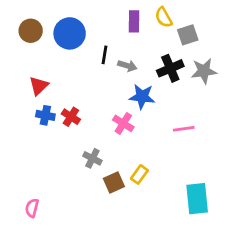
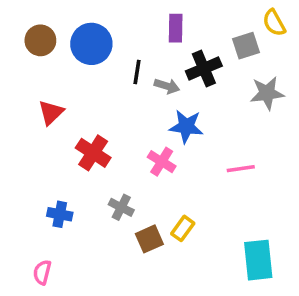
yellow semicircle: (164, 17) -> (274, 23), moved
black cross: (170, 68) -> (204, 68), moved
blue cross: (45, 115) -> (60, 214), moved
red cross: (71, 117) -> (93, 153), size x1.4

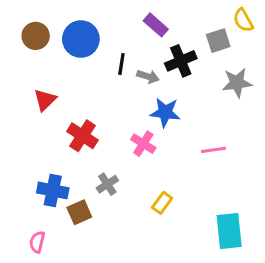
purple rectangle: (176, 28) -> (156, 25), turned -50
gray cross: (121, 207) -> (107, 184), turned 30
blue cross: (60, 214) -> (53, 190), size x1.4
brown square: (149, 239) -> (79, 212), moved

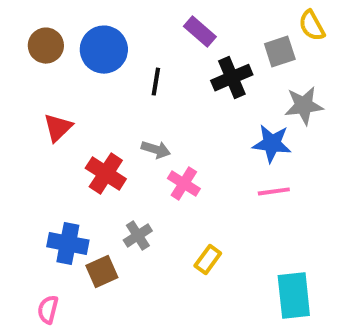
gray arrow: (148, 76) -> (156, 150), moved
blue star: (165, 112) -> (272, 144), moved

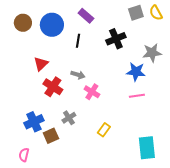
purple rectangle: (200, 32) -> (86, 16), moved
gray square: (280, 52) -> (136, 13), moved
red triangle: (58, 128) -> (41, 64), moved
blue cross: (68, 243) -> (34, 122), turned -36

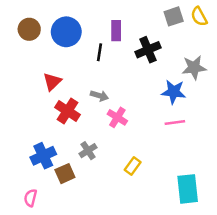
purple rectangle: (86, 16) -> (116, 31), moved, turned 49

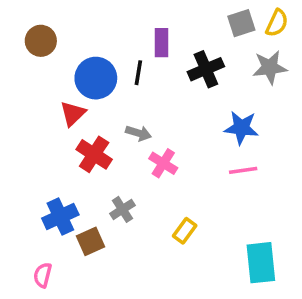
yellow semicircle: (199, 16) -> (277, 23), turned -126
blue circle: (66, 32) -> (96, 78), moved
gray star: (194, 68) -> (270, 67), moved

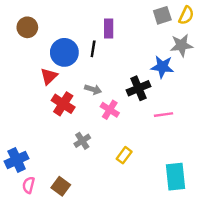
black cross: (206, 69) -> (138, 88), moved
blue star: (241, 128) -> (162, 67), moved
blue cross: (60, 217) -> (17, 160), moved
brown square: (91, 241) -> (61, 186), moved, turned -30

